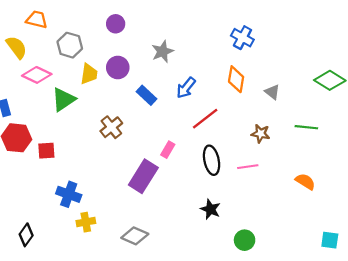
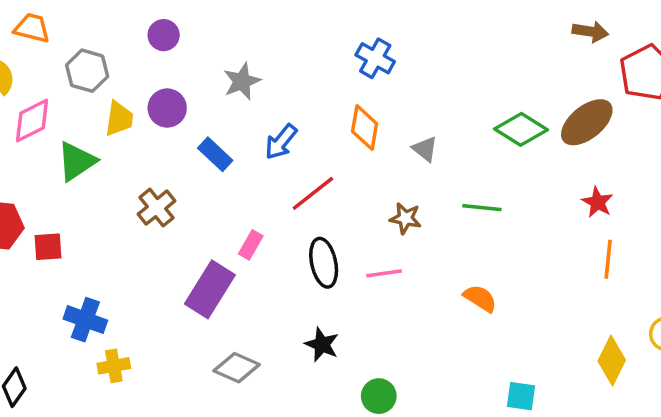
pink diamond: (37, 75) -> (32, 120), turned -52
gray diamond: (135, 236) -> (237, 368), moved

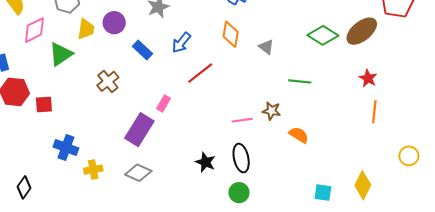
brown star: (405, 218) -> (272, 111), moved
black ellipse: (324, 263) -> (241, 158), moved
yellow diamond: (612, 361) -> (363, 185), moved
yellow cross: (114, 366) -> (93, 170), moved
gray diamond: (237, 368) -> (138, 173), moved

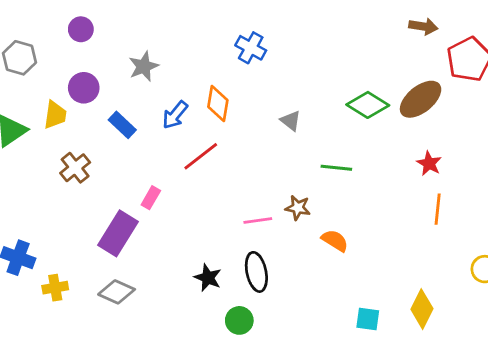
yellow trapezoid: (86, 29) -> (55, 115), moved
orange diamond: (231, 34) -> (218, 104), moved
green circle: (239, 193) -> (239, 320), moved

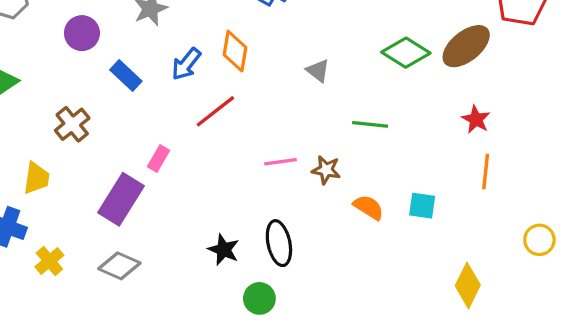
yellow trapezoid: (55, 115) -> (36, 178), moved
pink line: (258, 221) -> (281, 162), moved
yellow cross: (55, 288) -> (49, 261), turned -30
cyan square: (368, 319) -> (422, 206), moved

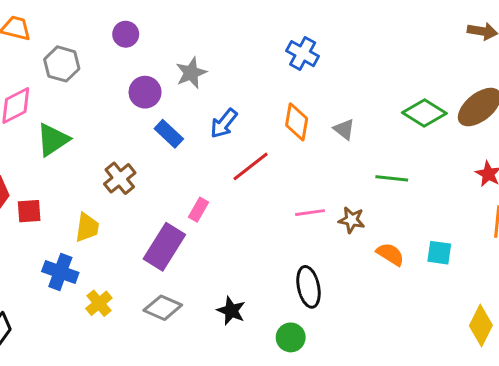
purple circle: (82, 33) -> (145, 92), moved
orange diamond: (235, 51) -> (297, 122), moved
black star: (224, 250) -> (231, 311), moved

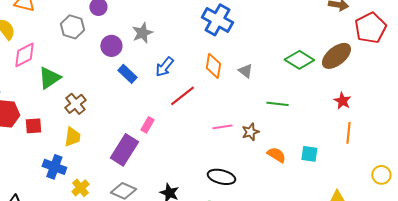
blue cross: (303, 54) -> (217, 20), size x1.4
gray hexagon: (62, 64) -> (72, 27), moved
brown cross: (120, 178) -> (75, 104), moved
brown star: (352, 220) -> (250, 132), turned -30
black ellipse: (309, 287) -> (221, 177), turned -64

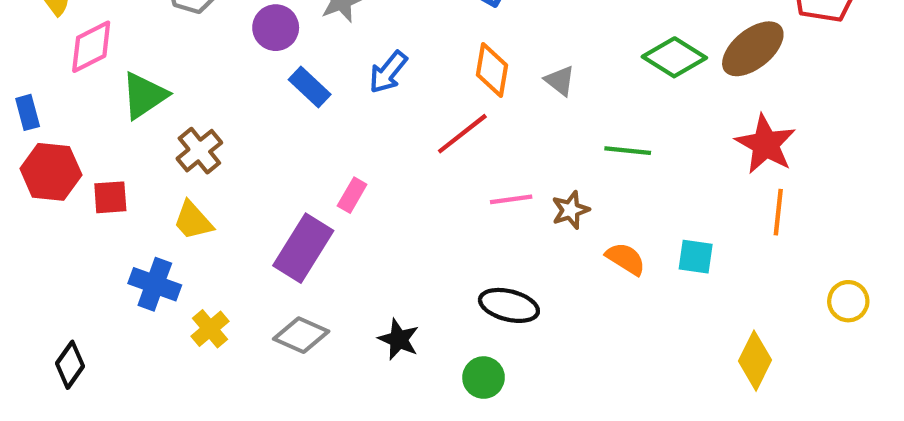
red line: (182, 96) -> (462, 134), moved
red star: (342, 101) -> (766, 144), size x1.6
yellow trapezoid: (72, 137) -> (193, 221), turned 130

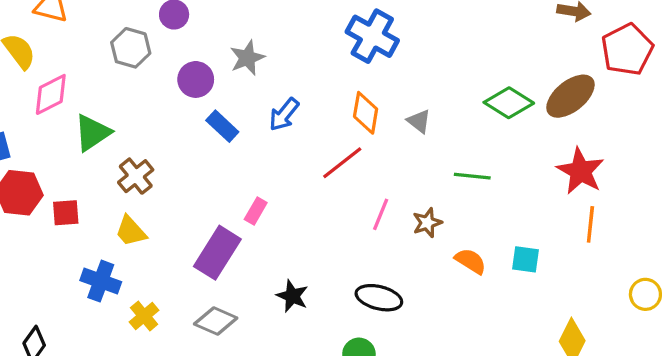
pink line: (511, 199) -> (381, 214), turned -60
black star: (399, 339) -> (292, 296), moved

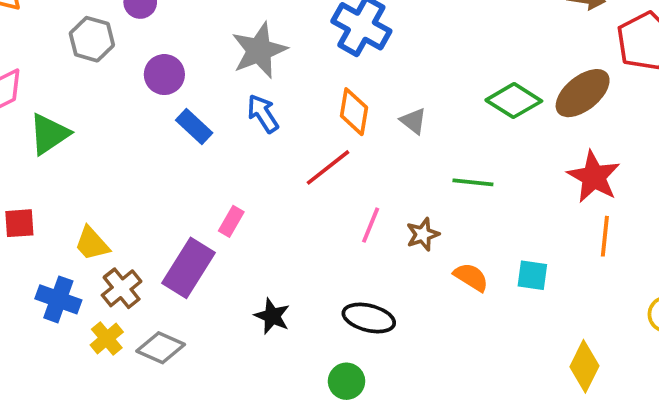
gray star: (247, 58) -> (259, 50), moved, size x1.4
blue arrow: (284, 114) -> (263, 114), turned 108
brown cross: (136, 176) -> (122, 288), moved
gray diamond: (216, 321) -> (161, 348), moved

